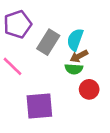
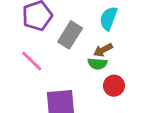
cyan semicircle: (75, 40) -> (108, 18), moved

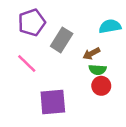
cyan semicircle: (108, 18) -> (110, 26), moved, turned 60
green semicircle: (97, 64) -> (98, 70), moved

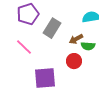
green semicircle: (98, 70) -> (88, 46), moved
red circle: (101, 86) -> (74, 61), moved

